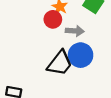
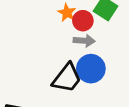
red circle: (53, 19) -> (83, 21), moved

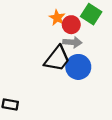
black trapezoid: (67, 78) -> (57, 59), moved

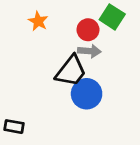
orange star: (57, 18) -> (38, 21), moved
blue circle: (78, 67) -> (87, 94), moved

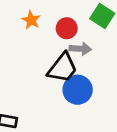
red circle: (88, 30) -> (67, 28), moved

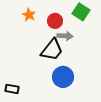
blue circle: (78, 90) -> (63, 77), moved

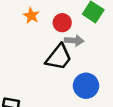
blue circle: (63, 77) -> (86, 86), moved

